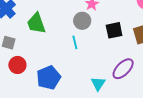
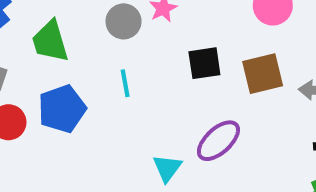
gray circle: (82, 21) -> (124, 21), moved
blue pentagon: (49, 78) -> (62, 109), moved

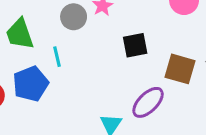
brown square: (263, 74) -> (180, 69), moved, turned 32
cyan line: (125, 83) -> (57, 57), moved

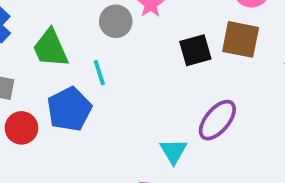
brown square: (180, 69) -> (241, 39), moved

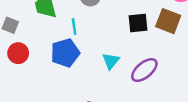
blue pentagon: (69, 109) -> (65, 53), moved
cyan triangle: (173, 151) -> (111, 61), moved

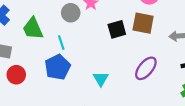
cyan triangle: (111, 61) -> (101, 79), moved
purple ellipse: (144, 70) -> (146, 68), moved

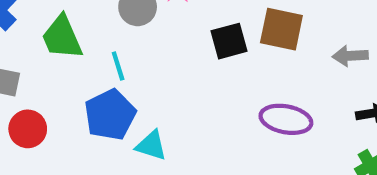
purple ellipse: (146, 68) -> (286, 119), turned 60
cyan triangle: (101, 79) -> (151, 145), moved, turned -42

